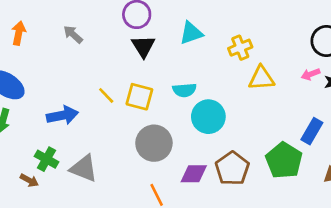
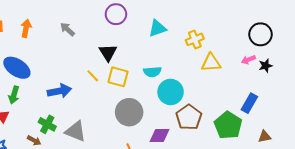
black triangle: (143, 46) -> (108, 53), moved
brown pentagon: (232, 168) -> (189, 117), moved

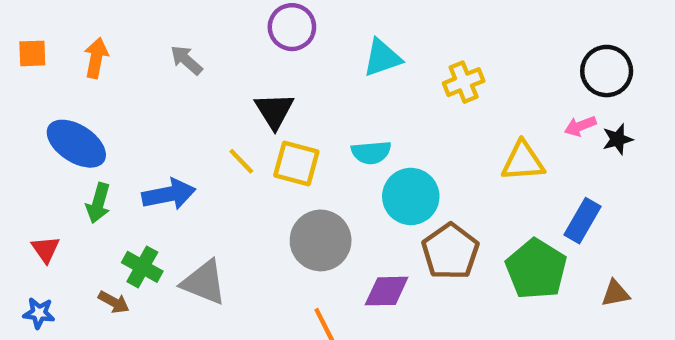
yellow triangle: (211, 63) -> (523, 161), moved
green arrow: (14, 95) -> (98, 203), moved

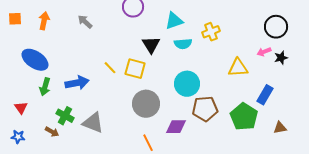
black triangle: (274, 111) -> (151, 45), moved
cyan semicircle: (371, 152) -> (183, 44), moved
brown pentagon: (450, 251) -> (205, 109), turned 30

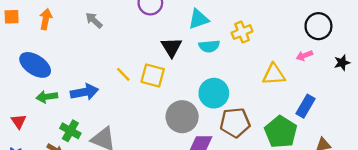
black star: (281, 58) -> (342, 63), moved
green arrow: (45, 87) -> (47, 97), turned 66
gray circle: (146, 104) -> (182, 117), moved

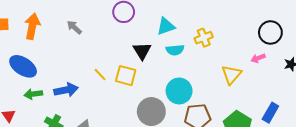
orange arrow: (46, 19) -> (32, 26), size x1.4
yellow triangle: (274, 74) -> (231, 75), turned -45
blue rectangle: (306, 106) -> (270, 113), moved

